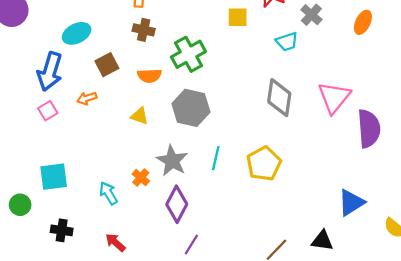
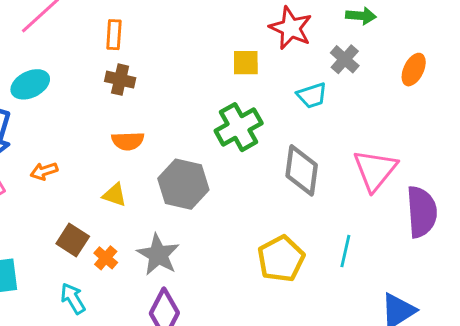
green cross: (188, 54) -> (239, 127), moved
brown square: (107, 65) -> (73, 240), moved, turned -30
cyan line: (216, 158) -> (345, 251), moved
orange cross: (141, 177) -> (106, 258), moved

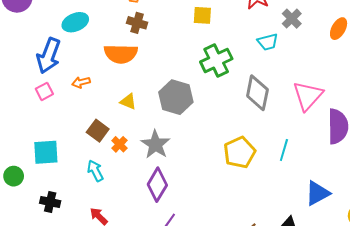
yellow square: (246, 63) -> (202, 15), moved
orange semicircle: (128, 141) -> (121, 54), moved, size x1.5

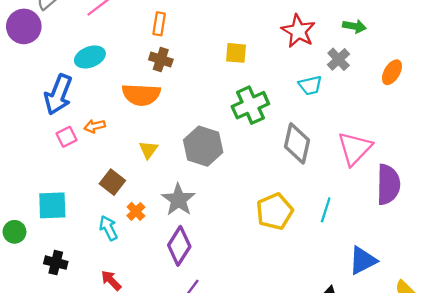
pink square: (44, 91) -> (66, 137), moved
yellow triangle: (128, 102) -> (148, 150), turned 42
orange cross: (120, 144) -> (136, 211), moved

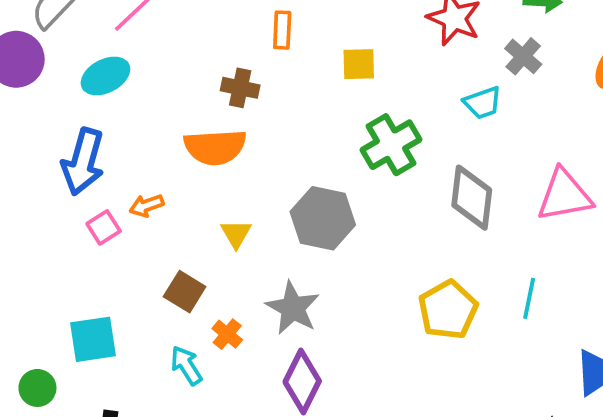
orange rectangle: (159, 24) -> (282, 30), moved
cyan ellipse: (90, 57) -> (105, 76), moved
pink triangle: (355, 148) -> (564, 195), turned 42

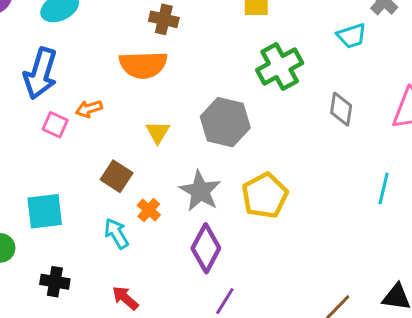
gray diamond: (472, 198) -> (341, 109), size x0.7
pink square: (104, 227) -> (55, 125), turned -35
yellow pentagon: (448, 310) -> (265, 196), moved

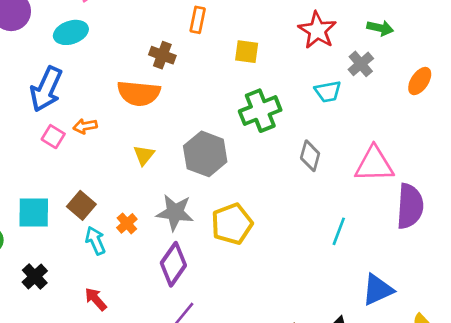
brown square: (117, 176) -> (81, 205), moved
gray star: (200, 191) -> (175, 212), turned -30
black cross: (55, 282) -> (35, 276), turned 30

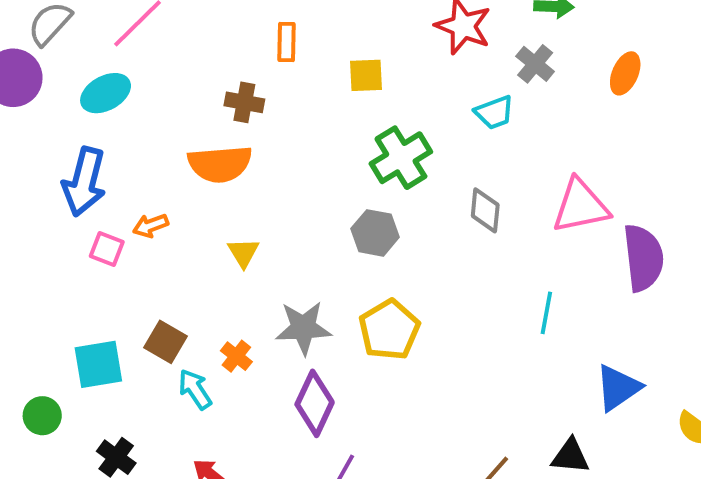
gray hexagon: (205, 154) -> (375, 233), moved, size x0.7

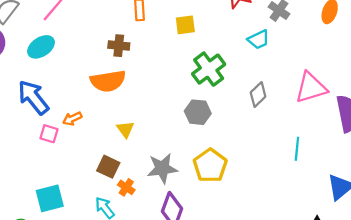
blue arrow: (84, 182) -> (33, 97), turned 132
gray diamond: (485, 210) -> (258, 94), turned 45
brown square: (166, 342) -> (108, 167), moved

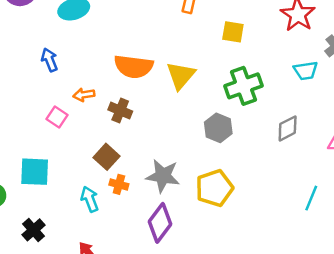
brown cross: (119, 46) -> (120, 110), moved
blue arrow: (33, 97) -> (50, 60), size x0.6
yellow triangle: (125, 129) -> (181, 75), moved, size x1.5
pink square: (49, 134) -> (57, 117), moved
orange cross: (126, 187) -> (119, 184), turned -35

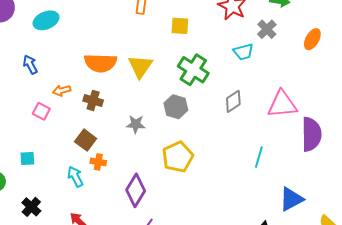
green cross: (243, 86) -> (193, 70), turned -32
cyan square: (35, 172) -> (27, 158), size x0.6
gray star: (163, 176) -> (136, 124), moved, size x0.7

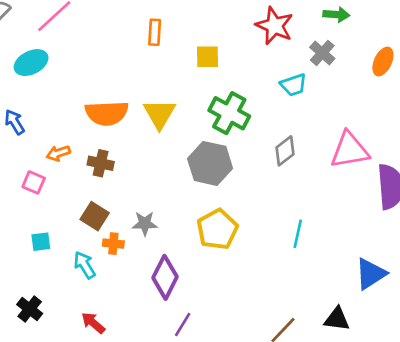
gray hexagon: (176, 107) -> (210, 163), size x1.4
gray star: (136, 124) -> (145, 223), moved
cyan line: (259, 157) -> (298, 234), moved
cyan square: (27, 158) -> (41, 242), moved

